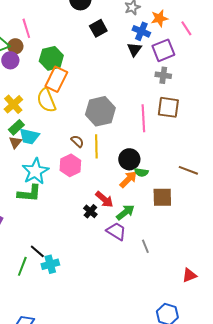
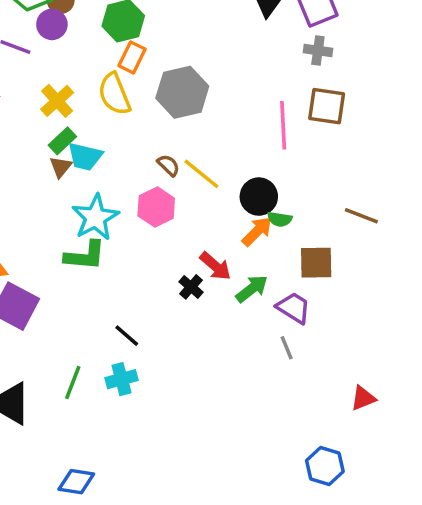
orange rectangle: (56, 79) -> (132, 57), size x0.7
gray hexagon: (100, 111) -> (182, 92), moved
yellow line: (96, 146) -> (201, 174), turned -50
purple trapezoid: (116, 231) -> (294, 308), moved
black line: (37, 251) -> (127, 336), moved

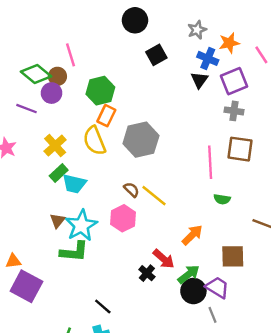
brown triangle: (61, 167) -> (57, 221), moved
black circle: (259, 197) -> (193, 291), moved
green semicircle: (280, 219) -> (222, 199), moved

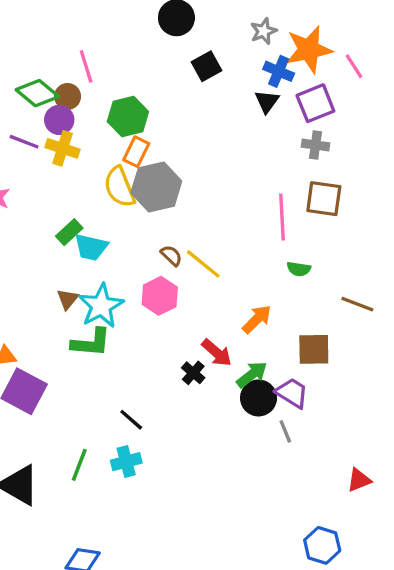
orange star: (229, 43) -> (309, 50), size x1.6
gray hexagon: (141, 140) -> (156, 187), moved
yellow cross: (55, 146) -> (63, 148), moved, turned -30

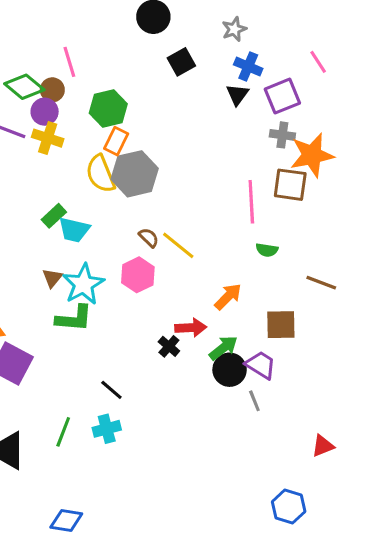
orange star: (309, 50) -> (312, 155), moved
red arrow: (217, 353) -> (191, 328), turned -44

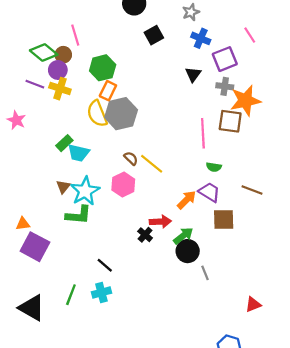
black triangle: (237, 95) -> (193, 74), moved
purple trapezoid: (261, 365) -> (209, 192), moved

